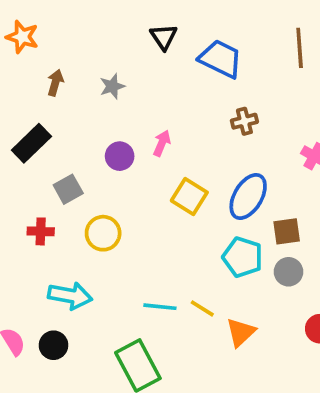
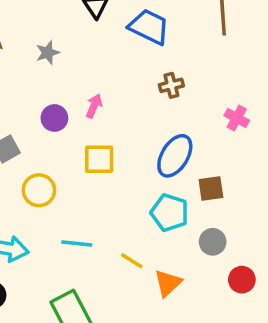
yellow square: (189, 196) -> (99, 159), moved, turned -32
gray circle: (288, 272) -> (213, 242), moved
cyan line: (160, 307) -> (77, 244), moved

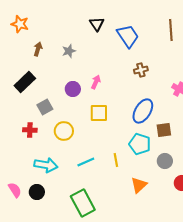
blue trapezoid: (149, 27) -> (128, 36), turned 30
cyan line: (77, 244) -> (86, 162), turned -30
yellow line: (132, 261) -> (116, 160), moved, turned 48

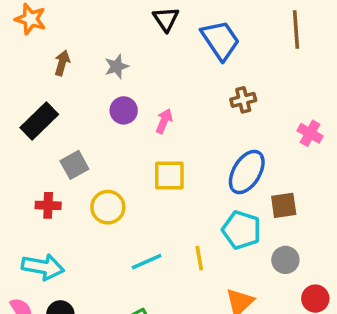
purple circle: (73, 89) -> (124, 110), moved
cyan arrow: (46, 165) -> (43, 267), moved

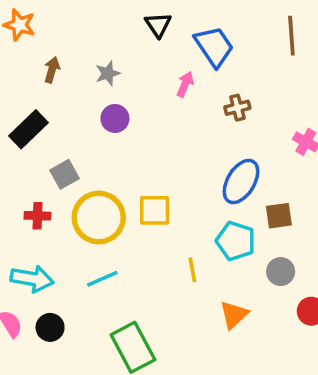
pink arrow: (164, 121) -> (185, 84), moved
yellow square: (169, 175) -> (155, 210), moved
yellow circle: (108, 207) -> (99, 218), size x1.5
cyan line: (147, 262) -> (102, 279), moved

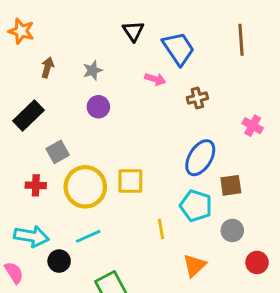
pink arrow: (185, 84) -> (155, 79), turned 84
black circle: (50, 327) -> (59, 261), moved

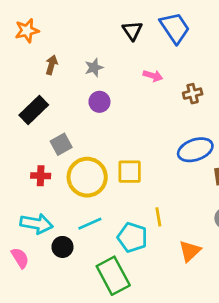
orange star: (21, 31) -> (27, 31), turned -30
blue trapezoid: (178, 49) -> (175, 28), moved
blue ellipse: (200, 158) -> (195, 150), turned 40
cyan pentagon: (196, 206) -> (132, 237), moved

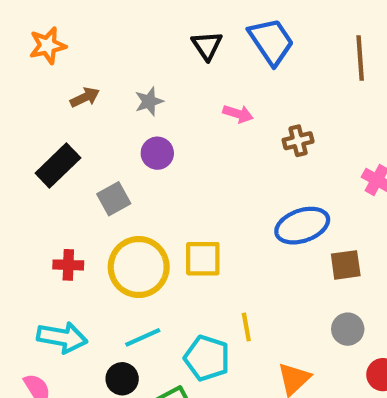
brown arrow: (52, 65) -> (85, 97), turned 48
gray square: (61, 144) -> (114, 199), moved
black circle: (62, 247) -> (122, 379), moved

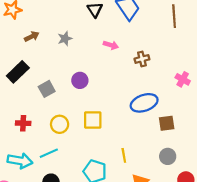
purple circle: (157, 153) -> (80, 80), moved
yellow circle: (139, 267) -> (60, 124), size x0.6
yellow line: (246, 327) -> (124, 155), moved
cyan line: (143, 337) -> (49, 153), moved

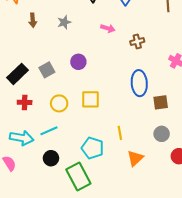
brown arrow: (32, 37) -> (33, 20), turned 112
black rectangle: (18, 72) -> (18, 74), moved
blue ellipse: (144, 103) -> (139, 83), turned -75

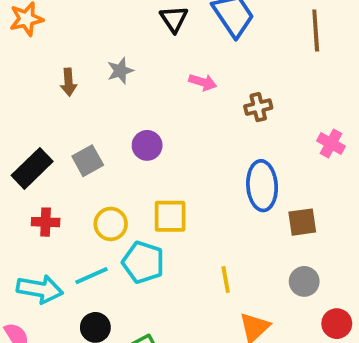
brown arrow: (33, 20) -> (69, 82), moved
cyan pentagon: (93, 148) -> (143, 262), moved

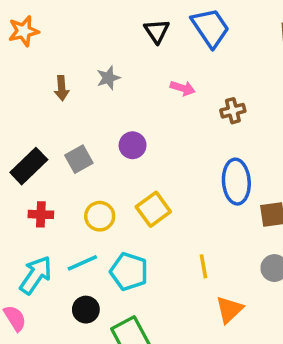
yellow square: (170, 216) -> (153, 209), turned -36
cyan pentagon: (143, 262) -> (129, 272), moved
cyan arrow: (40, 289) -> (36, 275), turned -66

